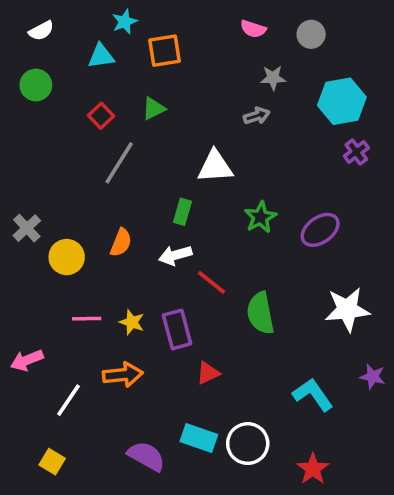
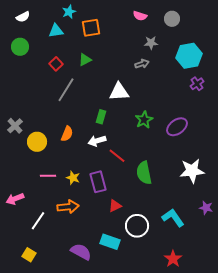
white circle: (248, 444) -> (137, 226), moved

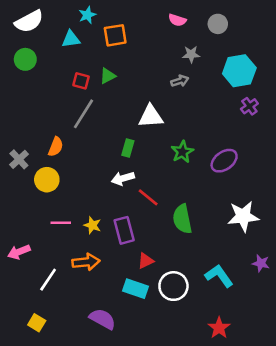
white semicircle: (23, 17) -> (29, 21), size x1.6
red square: (56, 64) -> (81, 81), moved, turned -32
orange semicircle: (67, 134) -> (56, 147), moved
cyan rectangle: (110, 242) -> (135, 289), moved

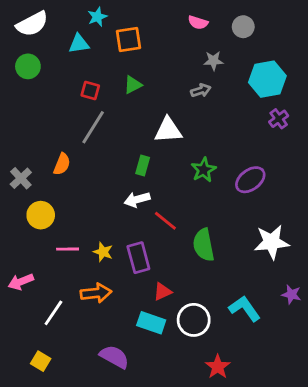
green triangle: (108, 76) -> (133, 85), moved
yellow circle: (47, 180) -> (41, 215), moved
red star: (219, 328) -> (218, 367), moved

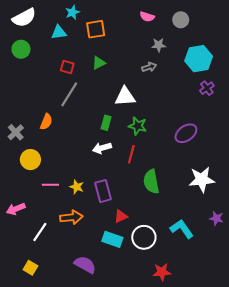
green star: (204, 170) -> (138, 126), moved, turned -30
red line: (165, 221) -> (131, 154), moved, turned 66
red star: (218, 367) -> (162, 272), turned 30

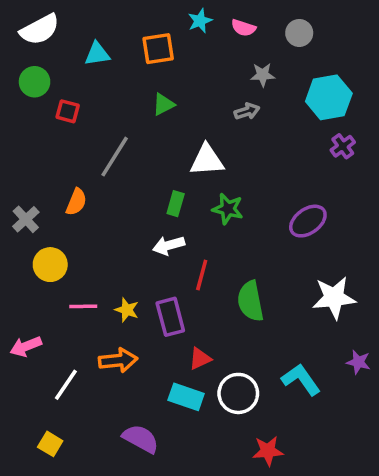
cyan star: (72, 12) -> (200, 21), moved
red square: (67, 67) -> (68, 111), moved
red line: (131, 154) -> (202, 275), moved

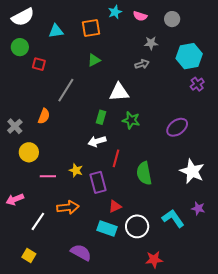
white star: (334, 298) -> (192, 171), turned 30
yellow star: (127, 310) -> (76, 170), moved
purple star: (358, 362) -> (198, 208), moved

